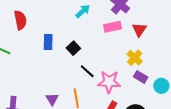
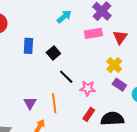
pink star: (109, 82) -> (88, 88), size x0.7

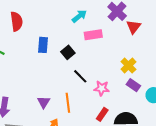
pink rectangle: (93, 33) -> (93, 35), moved
red triangle: (120, 37) -> (134, 27), moved

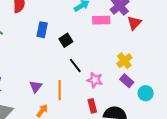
pink rectangle: (93, 35) -> (101, 20), moved
red rectangle: (102, 114) -> (92, 106), turned -56

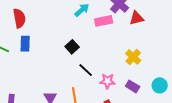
red triangle: (134, 23) -> (137, 18), turned 42
blue rectangle: (42, 30) -> (25, 44), moved
purple rectangle: (127, 81) -> (133, 86), moved

